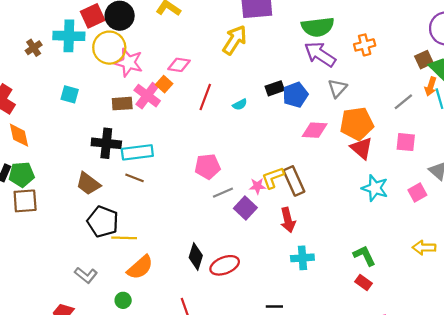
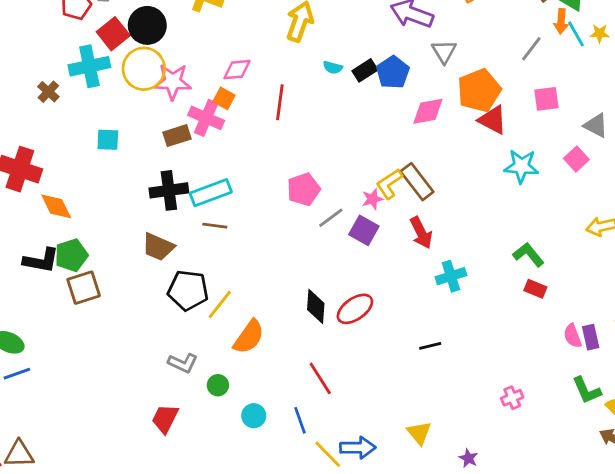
cyan semicircle: (240, 105) -> (333, 67), moved, turned 56
yellow line: (124, 238) -> (220, 304), turned -40
green circle: (123, 300) -> (218, 385), moved

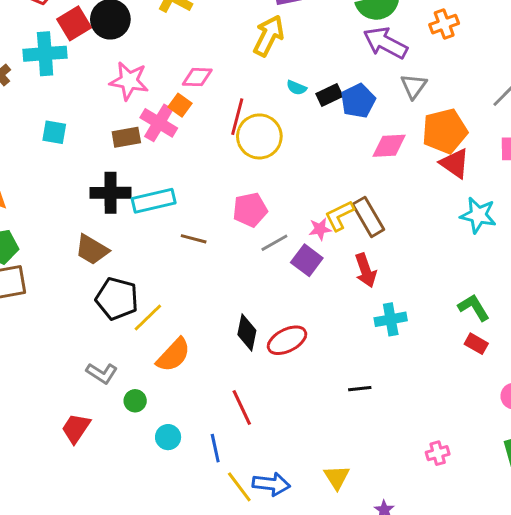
yellow circle: (144, 69) -> (259, 136), moved
brown line: (215, 226) -> (194, 239), moved

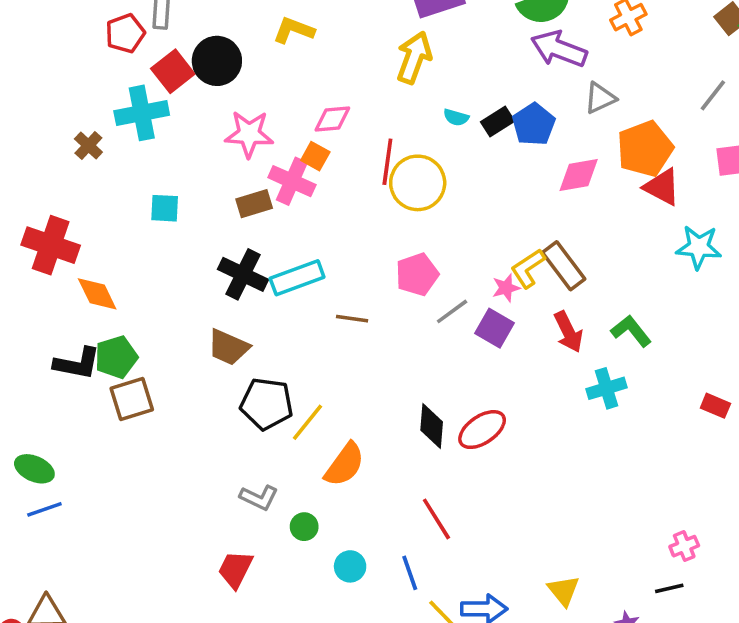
gray triangle: (414, 86) -> (600, 98), turned 36
black cross: (111, 193) -> (243, 274), turned 33
green L-shape: (474, 307) -> (631, 331), moved
black line: (360, 389) -> (669, 588), moved

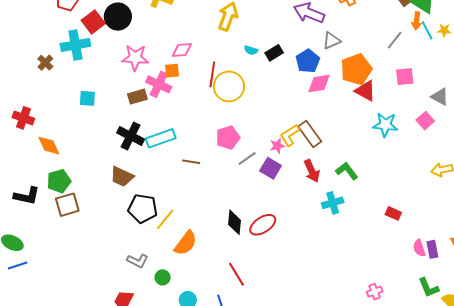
blue pentagon: (534, 124) -> (308, 61), moved
orange square: (315, 156) -> (172, 71), turned -35
red cross: (51, 245) -> (23, 118), size x0.7
black L-shape: (77, 363) -> (27, 196), moved

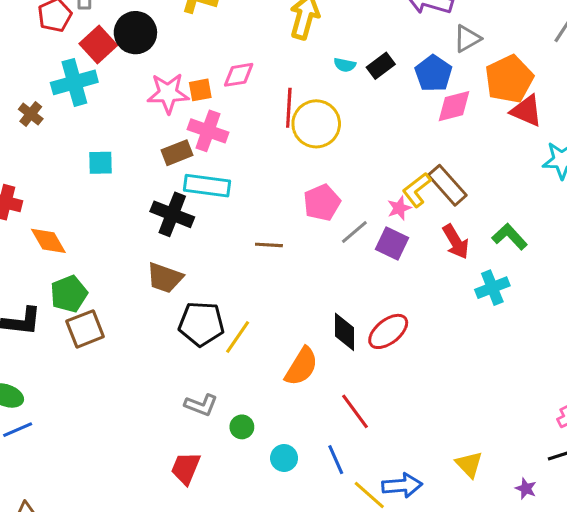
orange square: (172, 71) -> (200, 90), moved
cyan rectangle: (161, 138) -> (207, 186), moved, turned 32
orange semicircle: (186, 243) -> (301, 366), moved

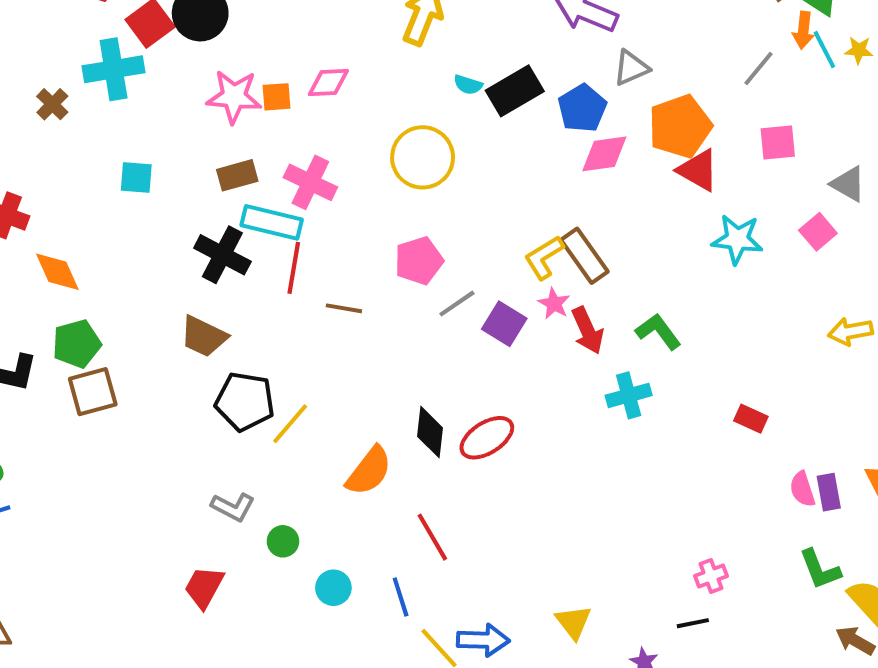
black rectangle: (381, 66) -> (515, 91), size x1.5
red line: (289, 108) -> (294, 268), moved
pink cross: (208, 131) -> (310, 182), moved
pink star: (399, 208) -> (554, 304), moved, turned -30

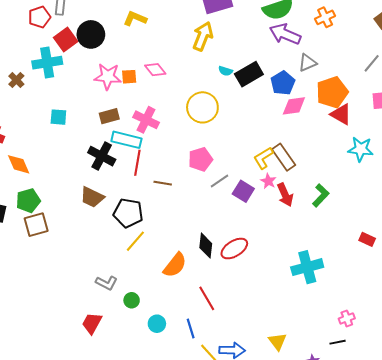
pink diamond: (328, 82) -> (155, 70), turned 55
green L-shape: (658, 332) -> (321, 195), turned 80
cyan cross: (629, 395) -> (307, 267), moved, size x1.4
black pentagon: (245, 401) -> (128, 213), moved

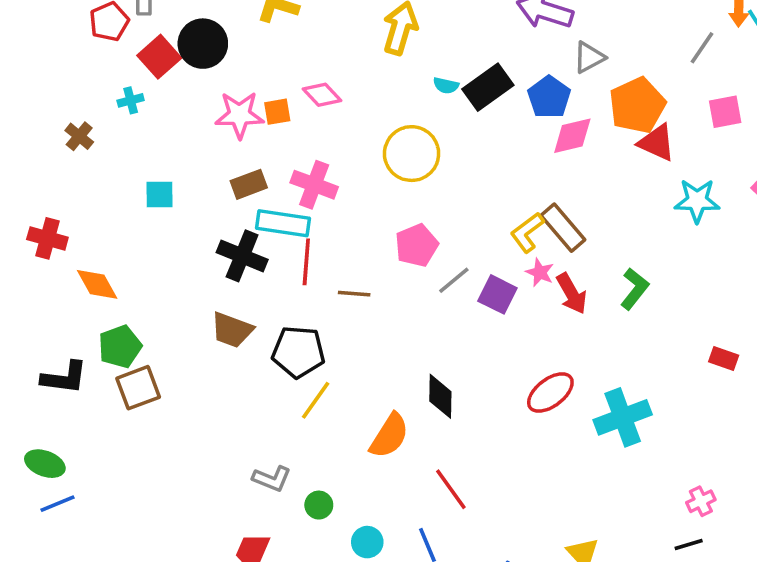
cyan cross: (47, 63) -> (131, 100), size x0.5
red ellipse: (234, 249) -> (550, 393), moved

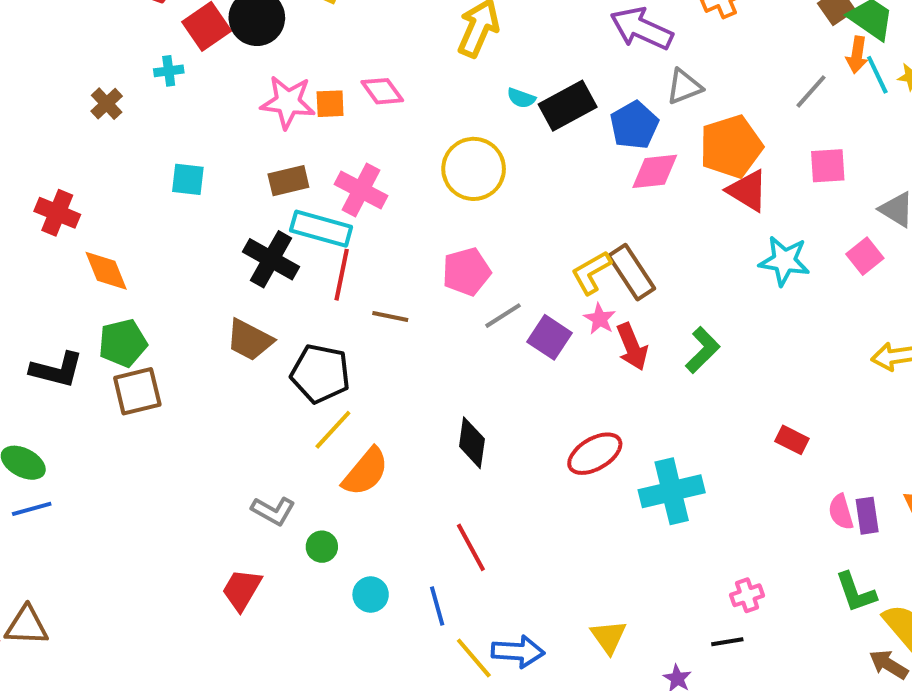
orange semicircle: (389, 436) -> (365, 472), moved

